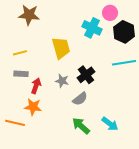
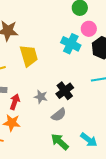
yellow trapezoid: (61, 48) -> (29, 56), moved

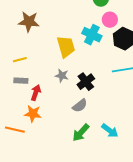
yellow trapezoid: (29, 56) -> (66, 47), moved
gray star: (41, 97) -> (62, 76), moved
green arrow: (60, 142) -> (81, 133), turned -90

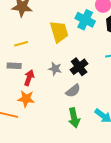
yellow line: (20, 60) -> (21, 44), moved
gray star: (62, 76) -> (55, 69), moved
green arrow: (81, 133) -> (74, 118), turned -54

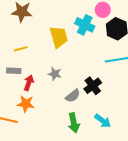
black cross: (79, 67) -> (93, 86), moved

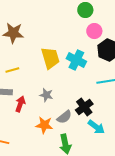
cyan cross: (85, 25) -> (76, 60), moved
orange star: (26, 104) -> (44, 125), moved
cyan arrow: (103, 121) -> (96, 127), moved

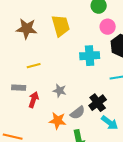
yellow trapezoid: (50, 58) -> (61, 26), moved
cyan cross: (76, 60) -> (90, 56), turned -30
yellow line: (12, 70) -> (34, 66), moved

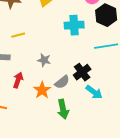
red arrow: (34, 100) -> (18, 80), moved
orange star: (58, 121) -> (42, 90), turned 30

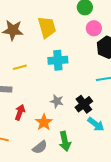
cyan cross: (74, 25) -> (58, 60), moved
gray star: (44, 60) -> (57, 101), moved
gray semicircle: (62, 82) -> (40, 147), moved

